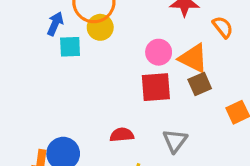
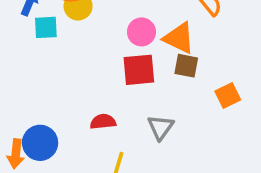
brown square: (200, 84) -> (186, 66), turned 35

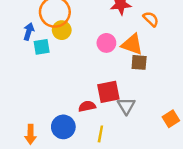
red square: (139, 70) -> (108, 92), moved
orange square: (228, 96) -> (171, 119), moved
blue circle: (40, 143) -> (63, 127), moved

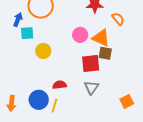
yellow circle: (62, 30) -> (43, 51), moved
red square: (108, 92) -> (91, 63), moved
yellow line: (100, 134) -> (54, 106), moved

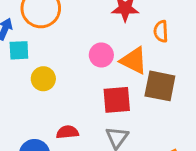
orange semicircle: (118, 19) -> (161, 31), turned -144
brown square: (105, 53) -> (160, 86), moved, size x1.5

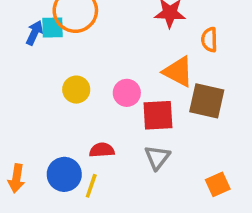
cyan square: (19, 50) -> (53, 27), moved
pink circle: (101, 55) -> (127, 93), moved

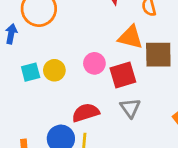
cyan square: (53, 27) -> (31, 72), moved
red semicircle: (102, 150) -> (86, 113), size x1.4

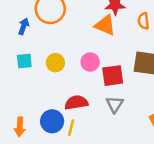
orange triangle: (130, 37) -> (105, 25), moved
cyan square: (31, 72) -> (24, 61), moved

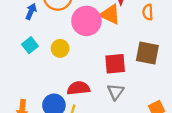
cyan square: (24, 61) -> (30, 45), turned -35
pink circle: (90, 62) -> (86, 21), moved, size x1.6

